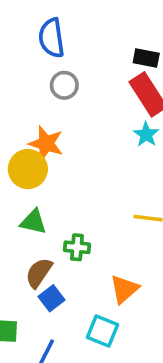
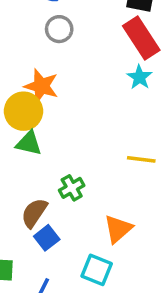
green triangle: (33, 222) -> (29, 143), moved
green cross: (77, 247) -> (72, 188), turned -35

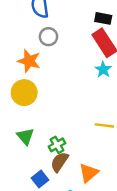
orange star: (41, 86) -> (29, 61), moved
green triangle: (29, 143) -> (25, 136), moved, turned 36
brown semicircle: (34, 213) -> (59, 162), moved

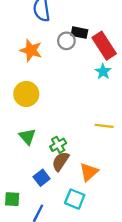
black rectangle: (103, 18) -> (79, 33), moved
gray circle: (48, 37) -> (66, 41), moved
orange star: (29, 61) -> (31, 50), moved

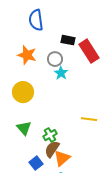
gray circle: (66, 41) -> (55, 59), moved
cyan star: (103, 72) -> (61, 73), moved
orange triangle: (89, 172) -> (62, 158), moved

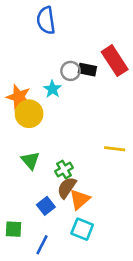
black rectangle: (68, 40) -> (87, 70), moved
orange star: (27, 55) -> (19, 97), moved
cyan star: (61, 73) -> (52, 89), moved

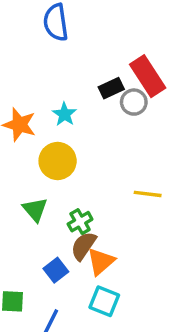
black rectangle: (87, 70) -> (111, 88), turned -36
gray circle: (71, 71) -> (134, 102), moved
yellow circle: (29, 114) -> (58, 161), moved

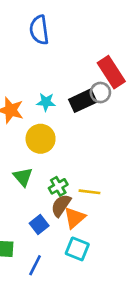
black rectangle: (111, 88) -> (83, 101), moved, size x1.4
cyan star: (64, 114) -> (46, 102), turned -30
yellow line: (148, 194) -> (90, 192), moved

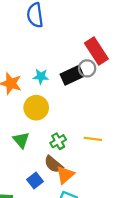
green cross: (58, 186) -> (58, 141), moved
yellow line: (90, 192) -> (93, 139), moved
brown semicircle: (61, 205) -> (54, 164), turned -84

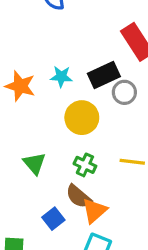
gray circle: (87, 68) -> (124, 92), moved
yellow circle: (36, 108) -> (82, 118), moved
green cross: (58, 141) -> (85, 165), turned -35

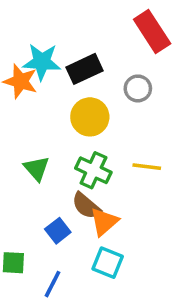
black rectangle: (104, 75) -> (85, 69), moved
cyan star: (61, 77) -> (42, 62), moved, size x1.5
green cross: (85, 165) -> (93, 170), size x1.4

